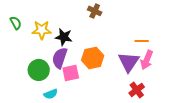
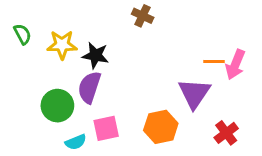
orange hexagon: (93, 58) -> (161, 127), moved
pink arrow: (147, 60) -> (235, 65), moved
pink square: (71, 73) -> (106, 128), moved
red cross: (137, 90) -> (226, 133), moved

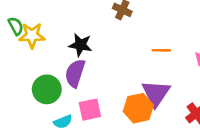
yellow star: (62, 45) -> (32, 35), moved
orange line: (214, 61) -> (161, 50), moved
purple triangle: (194, 93) -> (156, 93), moved

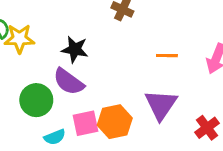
purple semicircle: (75, 73) -> (69, 82), turned -72
orange hexagon: (138, 108) -> (115, 122), moved

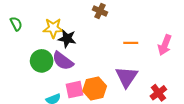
yellow star: (19, 39) -> (53, 28), moved
green circle: (36, 100) -> (42, 61), moved

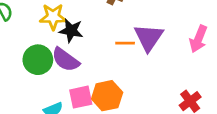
orange line: (131, 43) -> (125, 43), moved
purple triangle: (127, 77) -> (149, 38), moved

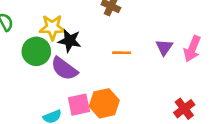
purple triangle: (149, 38) -> (164, 47), moved, size x0.6
green circle: (38, 60) -> (36, 51), moved

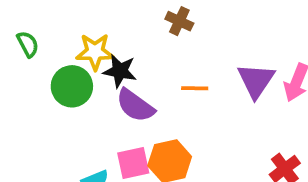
purple triangle: (164, 47) -> (256, 81), size x1.5
purple semicircle: (64, 69) -> (135, 106), moved

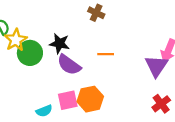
yellow star: (95, 52) -> (16, 40), moved, turned -30
purple triangle: (256, 81) -> (156, 66), moved

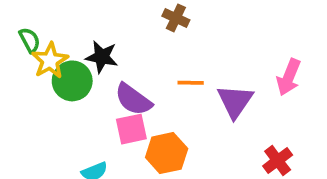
black star: (60, 43) -> (102, 57), moved
purple triangle: (156, 66) -> (235, 101), moved
pink square: (68, 100) -> (131, 129), moved

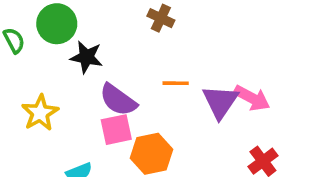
yellow star: (50, 61) -> (40, 113), moved
pink arrow: (289, 77) -> (252, 98), moved, turned -84
green circle: (72, 81) -> (57, 24), moved

